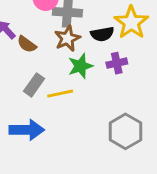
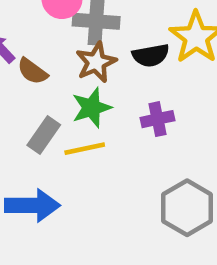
purple cross: (117, 63) -> (157, 119), moved
green star: (80, 66) -> (92, 108), moved

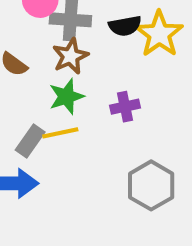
black semicircle: (151, 55) -> (125, 26), moved
gray rectangle: (44, 135) -> (30, 141), moved

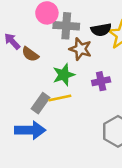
brown star: (70, 56) -> (80, 49), moved, turned -30

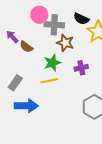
black semicircle: (101, 30) -> (81, 19), moved, turned 35
gray rectangle: (41, 103) -> (15, 83), moved

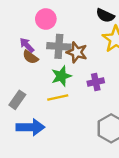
black semicircle: (81, 19) -> (105, 15), moved
gray cross: (54, 25) -> (59, 46), moved
purple arrow: (12, 37) -> (27, 45), moved

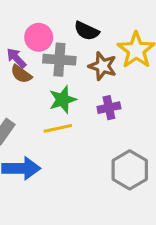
black semicircle: (105, 15) -> (87, 31), moved
pink circle: (46, 19) -> (39, 37), moved
brown star: (77, 52) -> (103, 66), moved

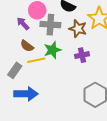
brown semicircle: (21, 74) -> (27, 46), moved
yellow line: (58, 128) -> (36, 60), moved

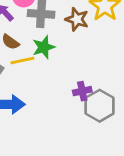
purple cross: (82, 55) -> (82, 91), moved

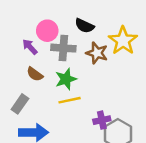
yellow line: (22, 60) -> (70, 100), moved

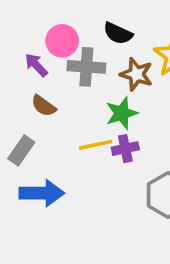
green star: (66, 79) -> (122, 113), moved
purple cross: (102, 120) -> (125, 149), moved

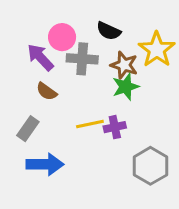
purple arrow: (36, 65) -> (40, 57), size x1.4
green star: (122, 113) -> (126, 87), moved

